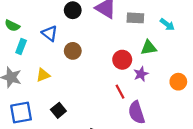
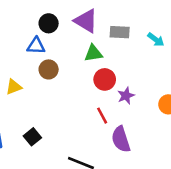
blue triangle: (50, 33) -> (36, 46), moved, turned -35
green triangle: (149, 48) -> (93, 53), moved
yellow triangle: (43, 75) -> (14, 87), moved

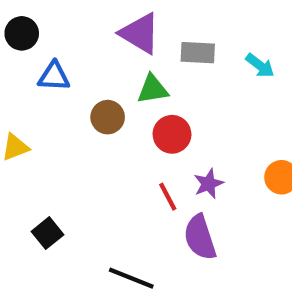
black circle: (49, 23) -> (22, 33), moved
brown circle: (49, 69) -> (108, 117), moved
purple star: (126, 96) -> (208, 184), moved

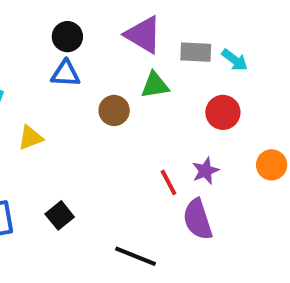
black circle: (22, 33) -> (67, 37), moved
cyan arrow: (260, 66) -> (235, 60), moved
red circle: (172, 134) -> (223, 112), moved

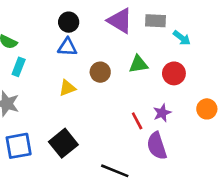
gray rectangle: (196, 52) -> (156, 21), moved
green triangle: (155, 85) -> (138, 64), moved
yellow triangle: (31, 138) -> (67, 88), moved
black square: (60, 215) -> (63, 143), size x1.5

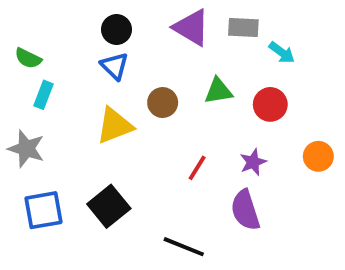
blue triangle: (67, 47) -> (115, 66), turned 42
yellow triangle: (67, 88) -> (115, 126), size x1.5
red line: (137, 121) -> (197, 168), moved, turned 60

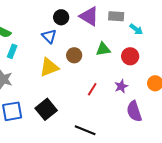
black circle: (117, 29) -> (61, 17), moved
purple semicircle: (245, 210) -> (134, 111), moved

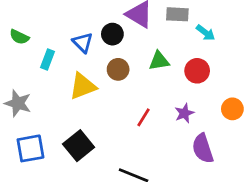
black circle: (61, 17) -> (112, 34), moved
cyan rectangle: (12, 51) -> (47, 59), moved

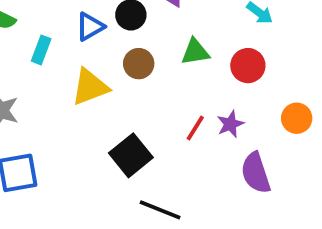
blue triangle: (83, 43) -> (90, 27), turned 45
red line: (143, 117) -> (195, 128), moved
black square: (79, 146) -> (131, 155), moved

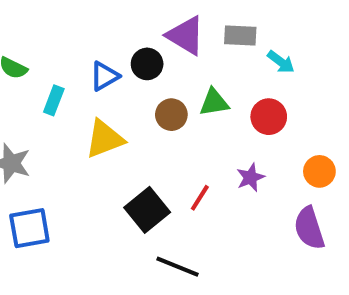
brown circle: (139, 64) -> (171, 115), moved
red line: (195, 128) -> (200, 198), moved
purple semicircle: (256, 173) -> (309, 228), moved

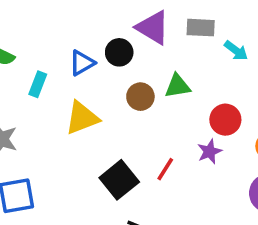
red circle: (269, 117) -> (225, 120), moved

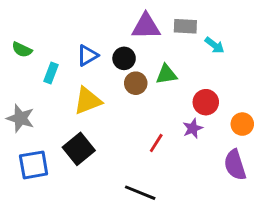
purple triangle: (153, 28) -> (146, 26), turned -32
black circle: (119, 52) -> (124, 58), moved
black square: (119, 180) -> (79, 149), moved

